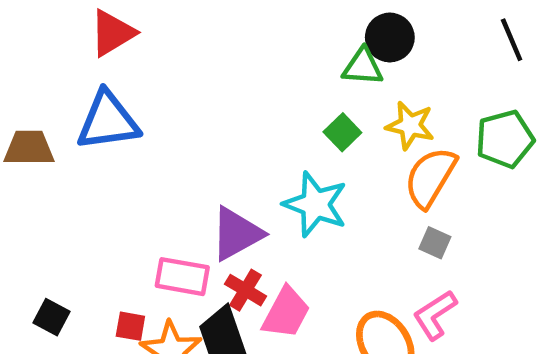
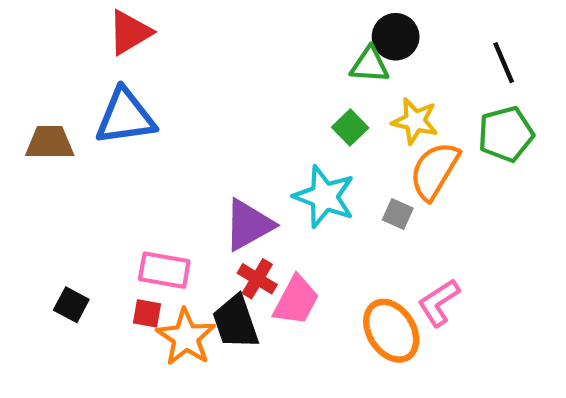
black line: (512, 40) -> (504, 63), moved
gray square: (435, 243) -> (398, 214), moved
pink rectangle: (182, 277) -> (164, 270), moved

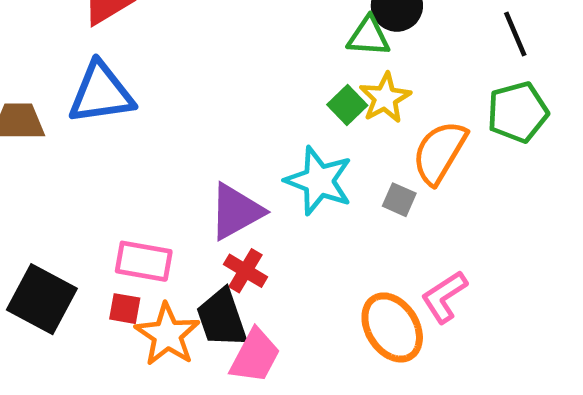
yellow star: (415, 121) -> (385, 98), moved, turned 30
pink trapezoid: (296, 300) -> (255, 356), moved
black square: (71, 305) -> (42, 299), size x1.8

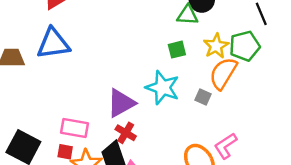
yellow star: (385, 98) -> (216, 46), moved
green square: (347, 105) -> (177, 50), turned 30
green pentagon: (518, 112) -> (245, 46), moved

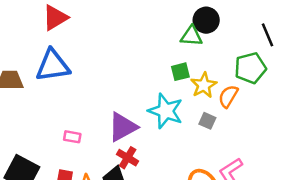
yellow star: (216, 46) -> (204, 85), moved
orange semicircle: (223, 73) -> (228, 96), size x0.7
pink rectangle: (75, 128) -> (72, 137), moved, size x0.6

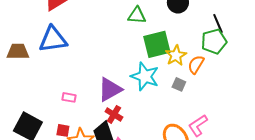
black line: (268, 35) -> (218, 23), moved
green triangle: (191, 36) -> (137, 15), moved
green square: (180, 72) -> (157, 44), size x1.8

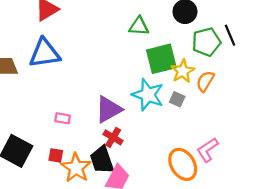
green pentagon: (214, 41) -> (206, 42), moved
gray square: (179, 84) -> (177, 99), moved

